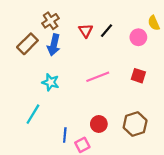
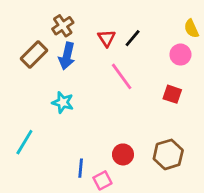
pink circle: (138, 37) -> (180, 55), moved
pink line: (98, 77) -> (122, 76), moved, turned 75
cyan line: (33, 114) -> (24, 142), moved

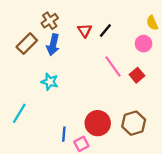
pink line: (122, 76) -> (113, 66), moved
red square: (172, 94) -> (137, 75), turned 32
red circle: (123, 154) -> (98, 123), size x1.5

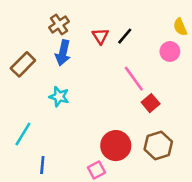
brown rectangle: (27, 44) -> (23, 64), moved
red square: (137, 75) -> (151, 103), moved
blue line: (64, 134) -> (42, 165), moved

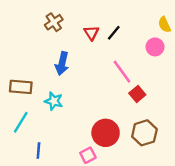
blue arrow: (63, 53) -> (62, 63), moved
brown rectangle: (23, 64) -> (21, 87), moved, turned 50
cyan star: (59, 97) -> (54, 101), moved

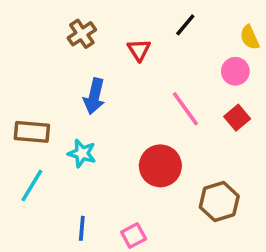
black line: (114, 33) -> (185, 25), moved
red square: (137, 94) -> (237, 118), moved
red circle: (106, 133) -> (160, 166), moved
blue line: (38, 151) -> (82, 228), moved

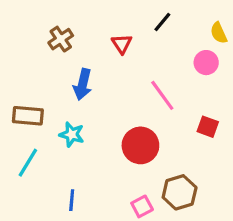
brown cross: (82, 34) -> (61, 39), moved
red square: (237, 118) -> (208, 127), moved, turned -30
brown hexagon: (219, 202) -> (180, 192), moved
pink square: (134, 235) -> (142, 206), moved

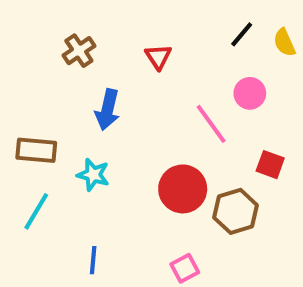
black line: (162, 22) -> (242, 34), moved
pink circle: (206, 63) -> (250, 93), moved
brown hexagon: (180, 192) -> (236, 211), moved

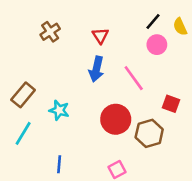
pink circle: (250, 93) -> (157, 45), moved
blue arrow: (107, 110) -> (96, 69), moved
brown rectangle: (36, 150) -> (23, 95), turned -55

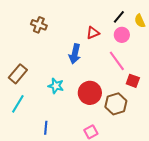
brown cross: (50, 32) -> (39, 25), turned -35
red triangle: (100, 36) -> (93, 33), moved, turned 40
pink line: (134, 78) -> (117, 61), moved
cyan star: (59, 110) -> (56, 86), moved

